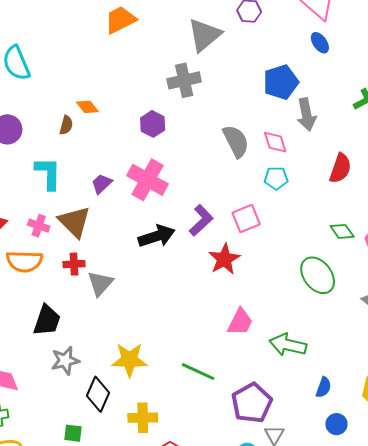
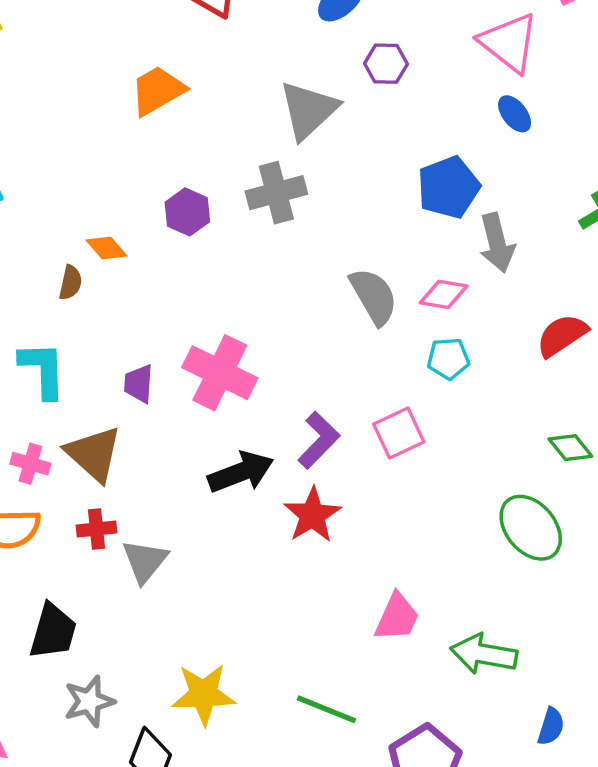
purple hexagon: (153, 124) -> (187, 212), moved
pink diamond: (275, 142) -> (444, 294), turned -60
red semicircle: (340, 168) -> (562, 335), turned -140
purple trapezoid: (102, 184) -> (139, 384), turned -40
red star: (224, 259) -> (312, 515), moved

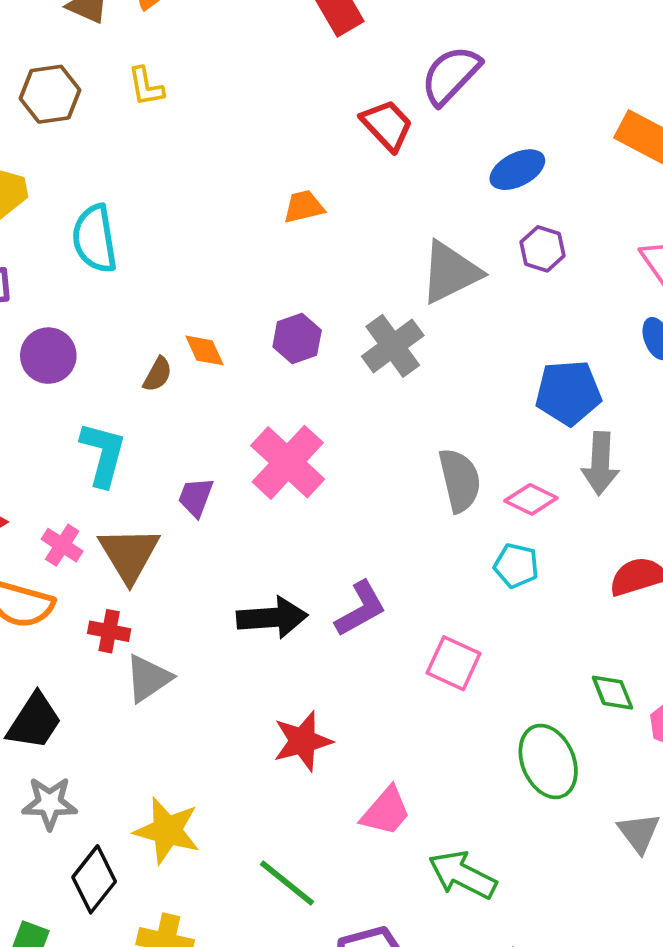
orange trapezoid: (158, 90) -> (304, 207), size x0.7
gray cross: (276, 193) -> (393, 346), turned -38
pink cross: (220, 373) -> (288, 462), moved
pink square: (399, 433) -> (454, 663), moved, turned 33
red star: (312, 515) -> (303, 741), moved

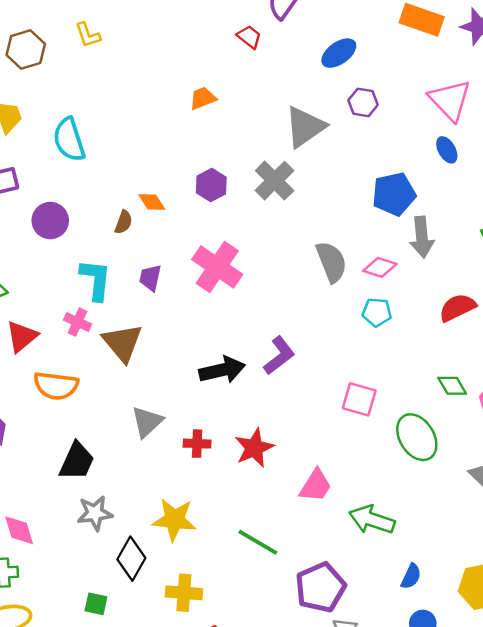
red trapezoid: (387, 125) -> (249, 37), size x0.7
purple trapezoid: (196, 497) -> (150, 278), moved
pink cross: (62, 545) -> (78, 322), moved
red cross: (109, 631) -> (197, 444), moved
pink square: (454, 663) -> (359, 399), moved

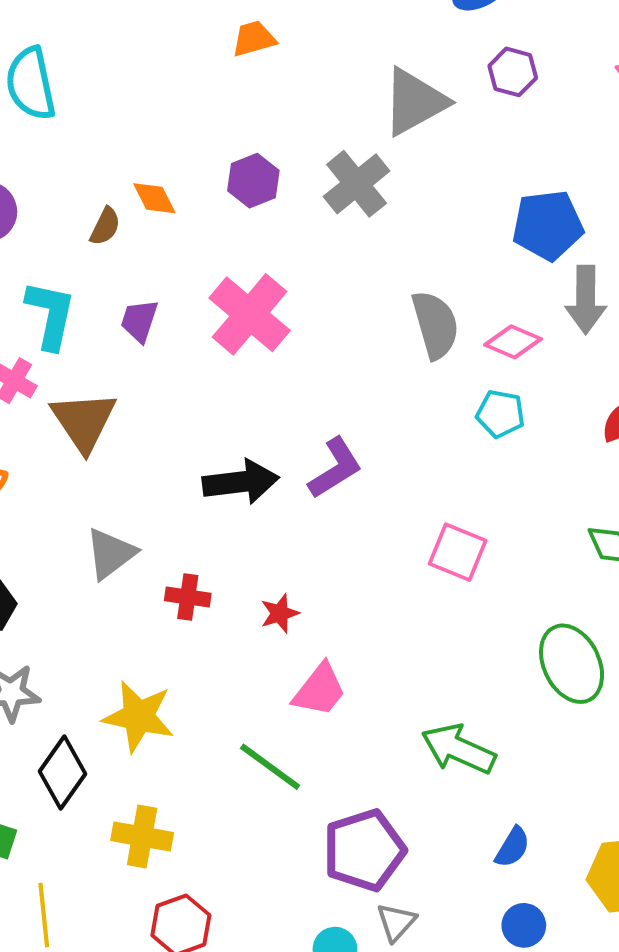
green ellipse: (417, 437) -> (572, 664), moved
red star: (254, 448) -> (280, 613), size x0.6
pink trapezoid: (316, 486) -> (320, 690), moved

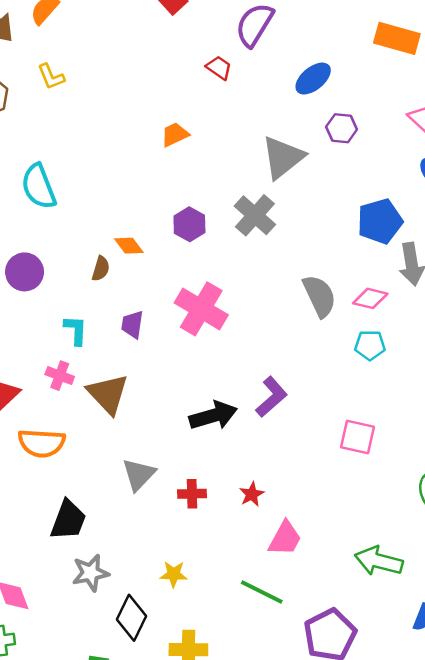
cyan L-shape: (51, 315) -> (76, 330), size x0.7
yellow star: (139, 716) -> (174, 574), size x0.6

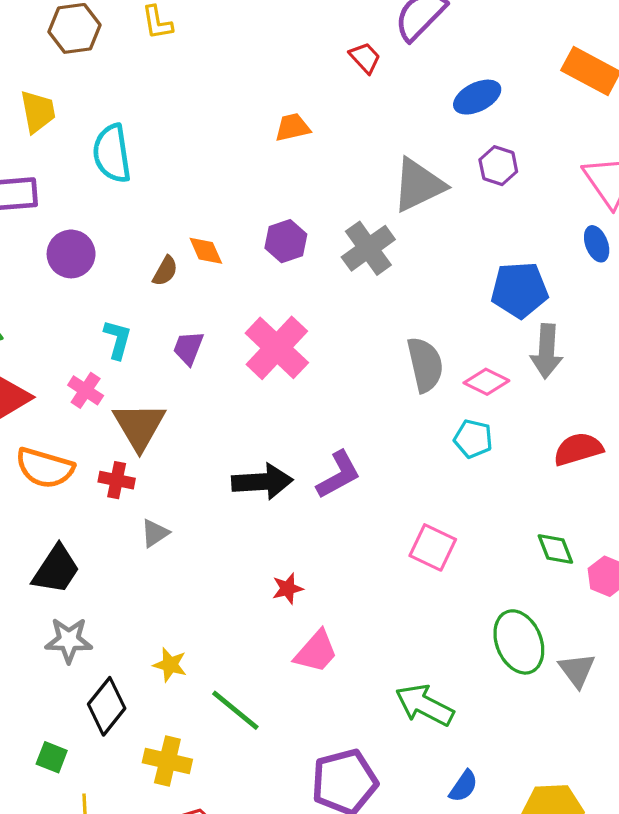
gray triangle: (139, 474) -> (155, 533), size x0.7
red cross: (192, 494) -> (117, 480), moved
green line: (262, 592) -> (235, 710), moved

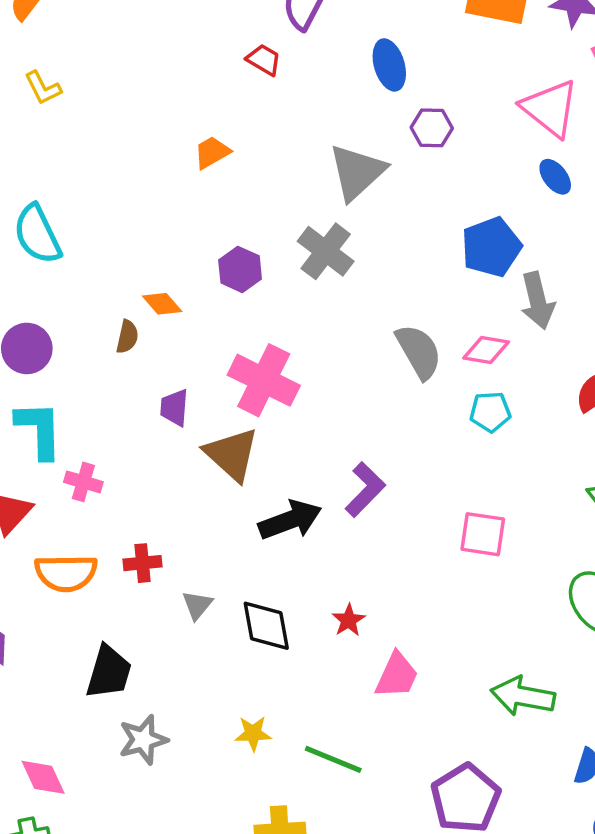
blue ellipse: (477, 97) -> (389, 65), turned -63
cyan L-shape: (118, 339) -> (39, 430), moved, size x1.5
brown triangle: (139, 426) -> (232, 454), moved
black diamond: (107, 706) -> (266, 626), moved, turned -32

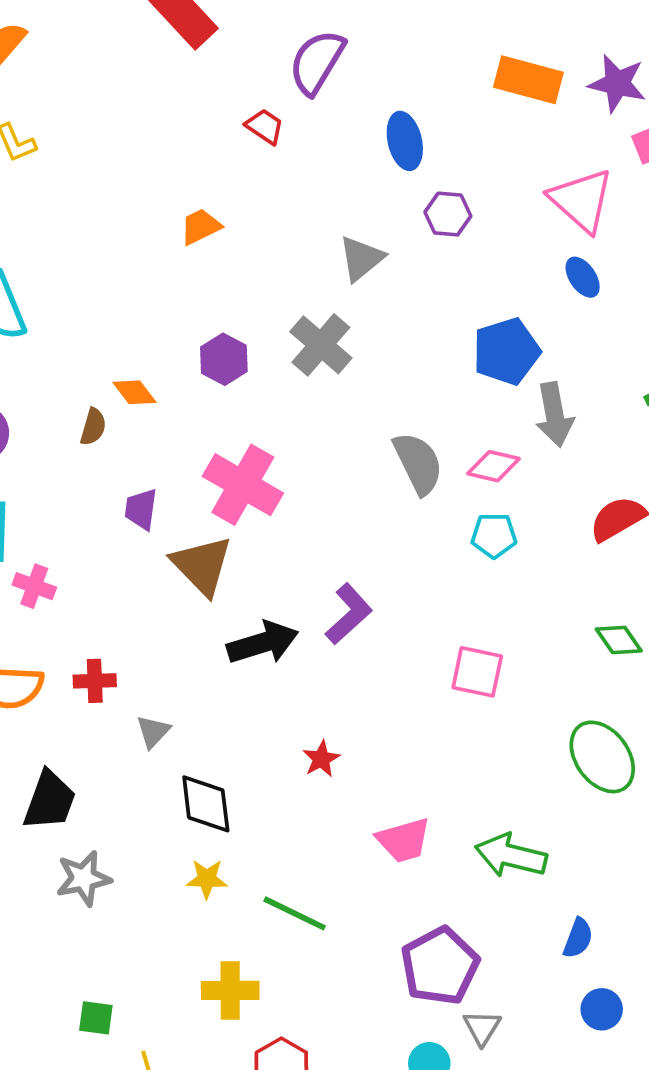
gray triangle: (357, 172) -> (361, 258), size x0.7
black diamond: (266, 626) -> (206, 804), moved
pink trapezoid: (397, 675) -> (404, 840), moved, turned 46

